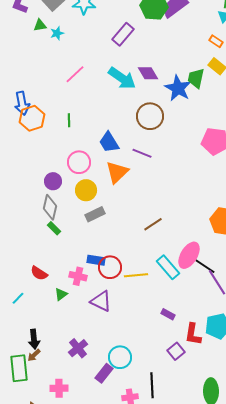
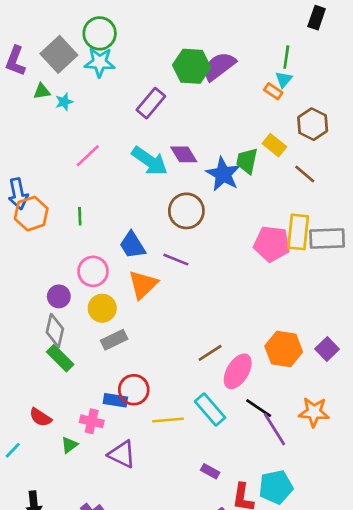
orange rectangle: (216, 41) -> (273, 91), moved
brown line: (153, 224) -> (210, 353), moved
green rectangle: (54, 228) -> (60, 358), size x1.5
pink ellipse: (189, 255) -> (238, 371), moved
red circle: (110, 267) -> (134, 390), moved

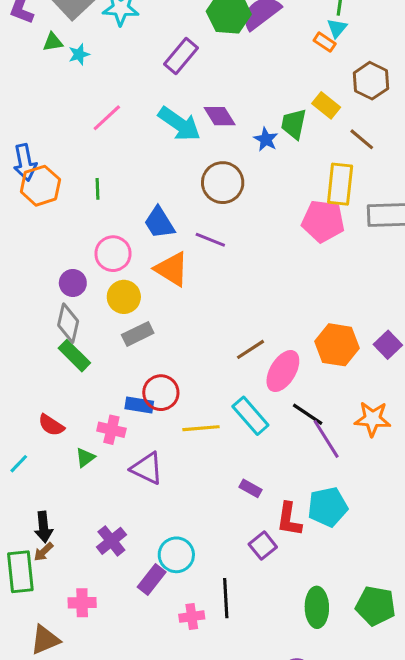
blue star: (223, 174) -> (266, 139), size x0.6
yellow rectangle: (298, 232) -> (340, 184), moved
orange triangle: (143, 285) -> (172, 269), turned -44

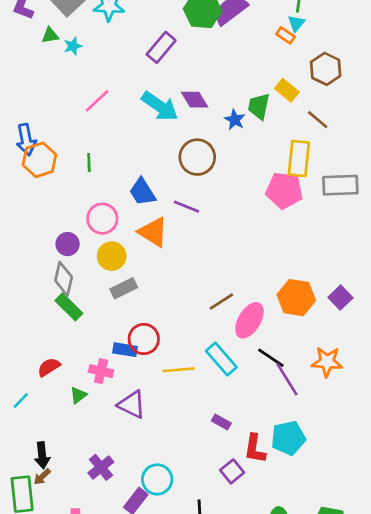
red semicircle: (51, 425) -> (49, 367), turned 115

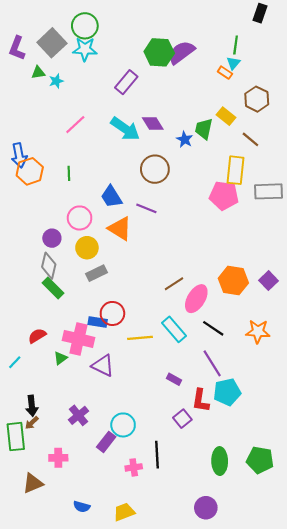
pink cross: (101, 371) -> (78, 339), size x1.6
purple line: (287, 379) -> (212, 363), moved

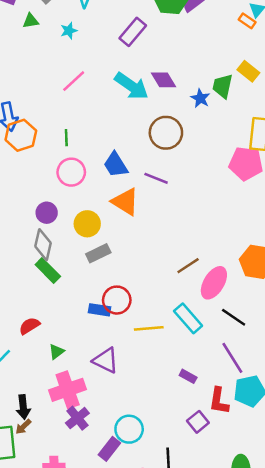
cyan star: (56, 81) -> (69, 31), moved
pink circle: (80, 218) -> (71, 172), moved
pink cross: (78, 339) -> (68, 390), moved, turned -32

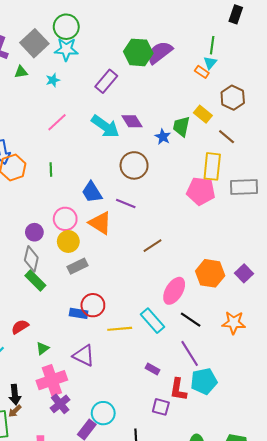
pink circle: (71, 172) -> (65, 219), moved
brown line: (188, 266) -> (153, 246), moved
purple square: (198, 422) -> (161, 407), turned -36

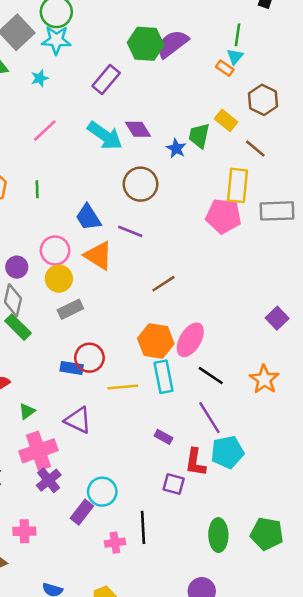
orange hexagon: (210, 273) -> (156, 341), moved
cyan rectangle: (153, 321) -> (163, 377), turned 30
orange star: (234, 323) -> (264, 379), turned 30

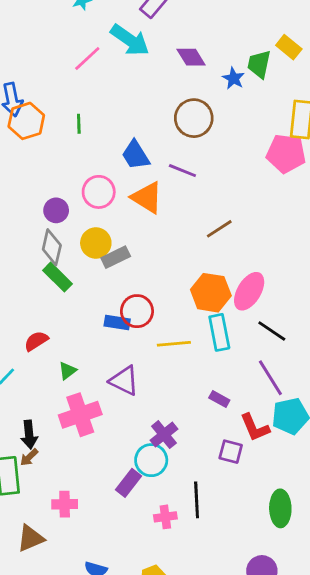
cyan arrow: (105, 136) -> (130, 40), moved
yellow circle: (59, 279) -> (96, 243), moved
red L-shape: (195, 462) -> (255, 427), turned -32
purple cross: (49, 480) -> (164, 435), moved

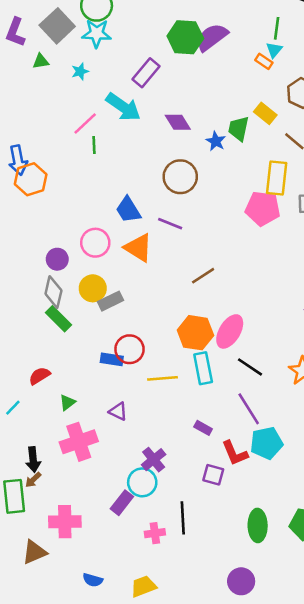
green line: (79, 124) -> (94, 145), moved
purple triangle: (124, 381) -> (118, 411), size x0.7
pink cross: (65, 504) -> (65, 522), size x1.4

